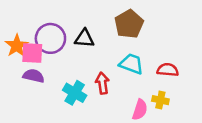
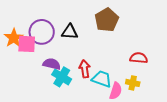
cyan trapezoid: (131, 64) -> (102, 79), moved
purple semicircle: (34, 76) -> (52, 64), moved

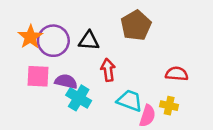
orange star: (14, 38) -> (30, 37), moved
pink square: (27, 44) -> (38, 76), moved
red arrow: (85, 69) -> (108, 70), moved

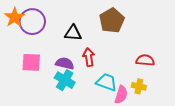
orange star: (30, 37) -> (15, 17), moved
purple circle: (53, 41) -> (32, 22), moved
purple semicircle: (66, 81) -> (65, 63), moved

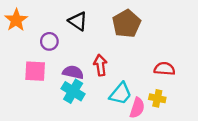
purple circle: (32, 22) -> (49, 41), moved, size x0.6
black triangle: (73, 33) -> (78, 21), moved, turned 30
cyan trapezoid: (106, 82) -> (121, 94), turned 110

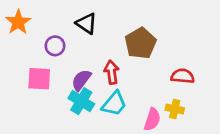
brown pentagon: (126, 24) -> (140, 43), moved
purple semicircle: (73, 72) -> (81, 80), turned -66
cyan trapezoid: (121, 94) -> (114, 104), moved

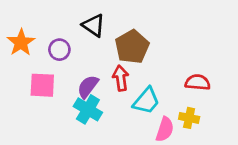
orange star: (18, 22) -> (21, 42), moved
brown pentagon: (140, 43) -> (132, 47), moved
cyan trapezoid: (114, 104) -> (146, 101), moved

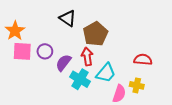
purple circle: (59, 50) -> (45, 51), moved
pink square: (42, 85) -> (22, 51), moved
cyan cross: (88, 109) -> (80, 79), moved

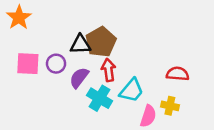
black triangle: (68, 18) -> (80, 44), moved, turned -36
orange star: (15, 31) -> (19, 18), moved
brown pentagon: (95, 34) -> (101, 42), moved

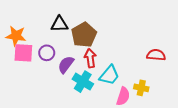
orange star: (19, 18) -> (16, 36), moved, turned -30
black triangle: (80, 44) -> (59, 24), moved
red semicircle: (178, 74) -> (156, 55), moved

